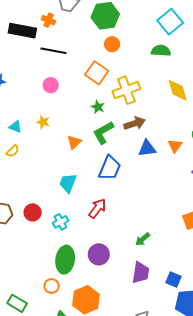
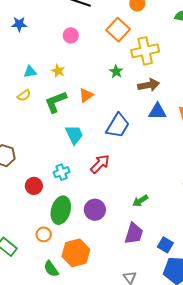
green star: (98, 107) -> (116, 72), moved
cyan triangle: (15, 127) -> (30, 72), turned -40
green L-shape: (103, 132) -> (56, 102), moved
cyan trapezoid: (68, 183) -> (74, 135), turned 125
red circle: (33, 212) -> (34, 186), moved

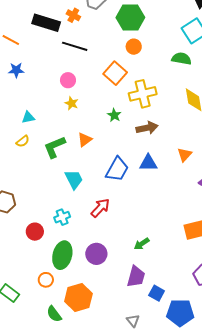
yellow star: (58, 71) -> (72, 103), moved
blue triangle: (157, 111) -> (148, 163), moved
blue square: (165, 245) -> (157, 293), moved

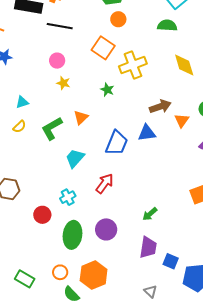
brown arrow: (147, 128) -> (160, 107), moved
cyan trapezoid: (74, 179) -> (75, 158), turned -105
orange circle: (46, 280) -> (60, 272), moved

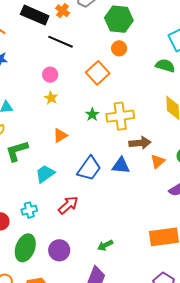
yellow cross: (133, 65) -> (120, 116), moved
green L-shape: (52, 128) -> (17, 151), moved

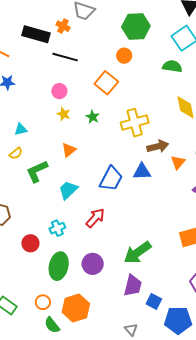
green hexagon: (119, 19) -> (136, 27), moved
green star: (92, 114) -> (93, 117), moved
orange triangle: (60, 135) -> (69, 150), moved
green arrow: (105, 245) -> (138, 253), size x1.8

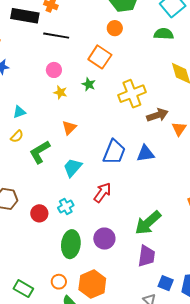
green star: (93, 117) -> (89, 84), moved
blue triangle: (142, 172) -> (145, 154), moved
red circle: (30, 243) -> (39, 213), moved
blue square: (154, 301) -> (166, 283), moved

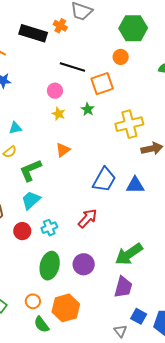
black line: (56, 36) -> (72, 67), moved
orange square: (100, 57) -> (102, 84), turned 30
cyan trapezoid: (73, 168) -> (31, 200), moved

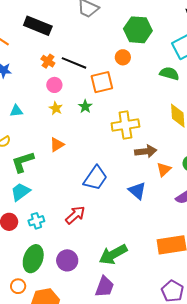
orange cross: (60, 26) -> (48, 61), moved
cyan triangle: (15, 128) -> (16, 111), moved
blue triangle: (135, 185) -> (137, 191), moved, turned 36
orange circle: (33, 301) -> (18, 286), moved

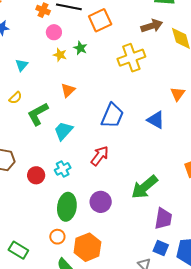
green star: (85, 106) -> (80, 48), moved
cyan triangle: (16, 111) -> (22, 65), turned -32
brown arrow: (146, 151) -> (152, 26), moved
cyan trapezoid: (20, 192) -> (63, 131), moved
purple trapezoid: (105, 287) -> (163, 219), moved

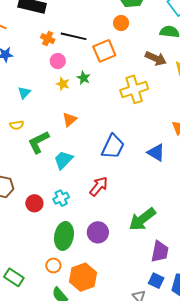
brown arrow: (152, 26) -> (156, 58), turned 40
yellow semicircle: (15, 98) -> (17, 125), turned 32

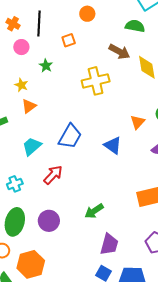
black line: (74, 36) -> (39, 23), turned 75
orange square: (104, 51) -> (69, 40), size x0.6
yellow star: (63, 84) -> (21, 85), moved
cyan trapezoid: (63, 160) -> (32, 146), moved
green arrow: (142, 219) -> (94, 211), size x0.7

